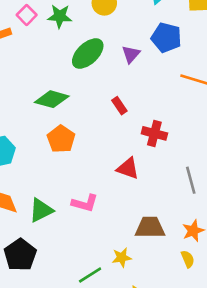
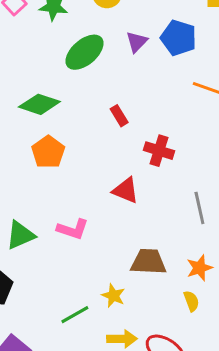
purple triangle: (131, 54) -> (137, 42), moved
yellow star: (122, 257) -> (113, 296), turned 30

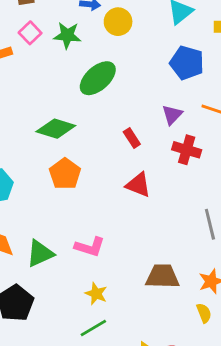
purple triangle: (137, 42) -> (172, 115), moved
red cross: (159, 151) -> (187, 150), moved
red triangle: (126, 190) -> (138, 185), moved
yellow star: (113, 296) -> (96, 294), moved

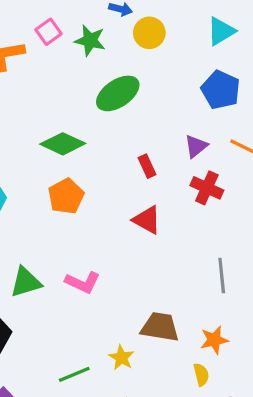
yellow star: (96, 294) -> (121, 358), moved

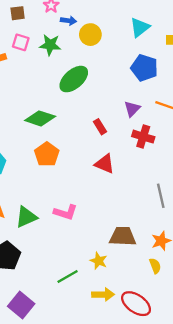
pink square: (48, 32) -> (21, 42), turned -30

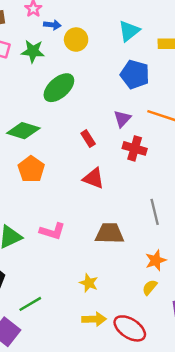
brown trapezoid: (123, 236) -> (109, 233), moved
yellow semicircle: (155, 266) -> (150, 287), turned -119
green line: (68, 276) -> (30, 304), moved

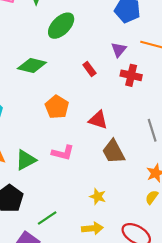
orange pentagon: (31, 169) -> (57, 107), moved
red triangle: (94, 178) -> (98, 120), moved
brown trapezoid: (109, 233) -> (113, 152), turned -116
yellow arrow: (94, 319) -> (92, 228), moved

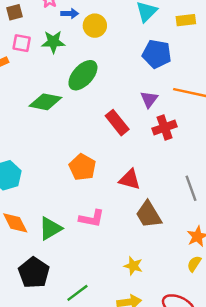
green diamond: (32, 65) -> (45, 102), moved
red rectangle: (89, 69) -> (117, 123), size x1.5
red cross: (131, 75) -> (165, 128), turned -30

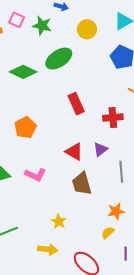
yellow circle: (95, 26) -> (87, 29), moved
purple triangle: (149, 99) -> (100, 149), moved
orange pentagon: (82, 167) -> (25, 127), moved

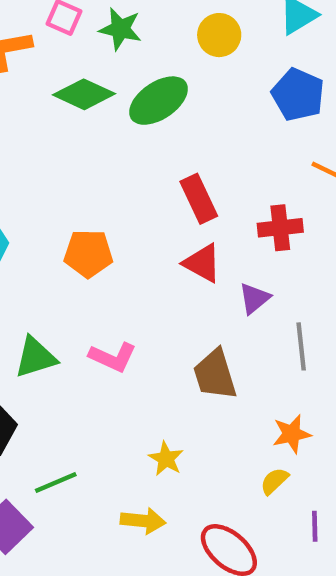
green diamond: (23, 72) -> (84, 94), moved
orange pentagon: (25, 127) -> (88, 254), turned 30
red triangle: (74, 152) -> (202, 263), moved

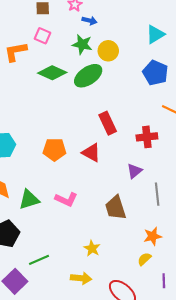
green star: (120, 29) -> (82, 44), moved
yellow circle: (219, 35) -> (108, 51), moved
red triangle: (202, 263) -> (91, 153), moved

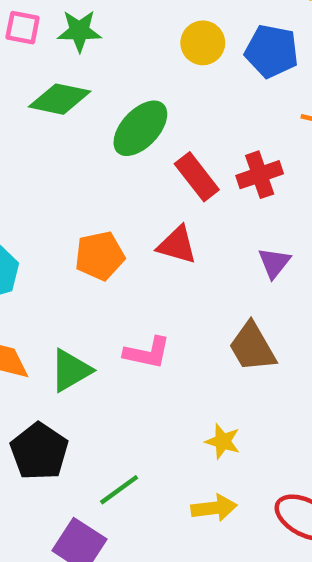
green star: (82, 44) -> (79, 31), moved
yellow circle: (108, 51) -> (203, 43), moved
green ellipse: (88, 76) -> (140, 128), moved
red cross: (147, 137) -> (260, 175), moved

